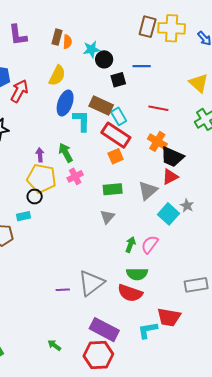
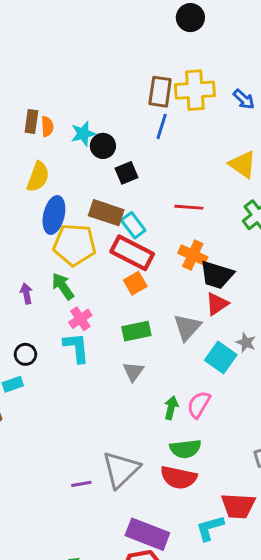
blue line: (142, 66) -> (162, 126), moved, turned -66
cyan L-shape: (82, 121) -> (76, 348), moved
yellow pentagon: (41, 178) -> (75, 245), moved

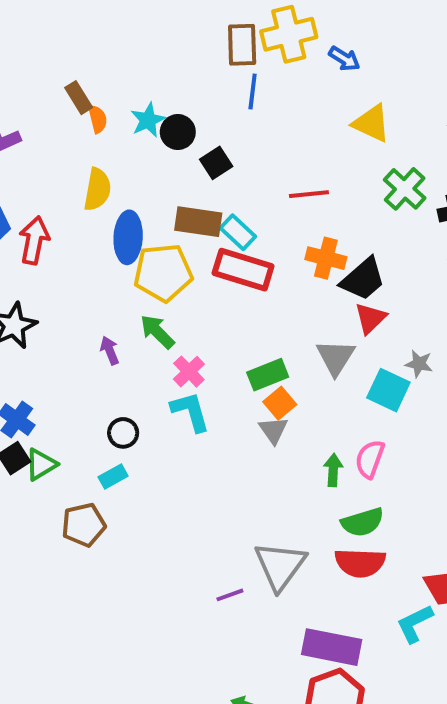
blue arrow: (244, 99) -> (344, 59), moved
brown rectangle: (31, 121) -> (79, 98), moved, turned -30
black trapezoid: (217, 275) -> (363, 279), turned -48
orange square: (135, 283) -> (280, 403), moved

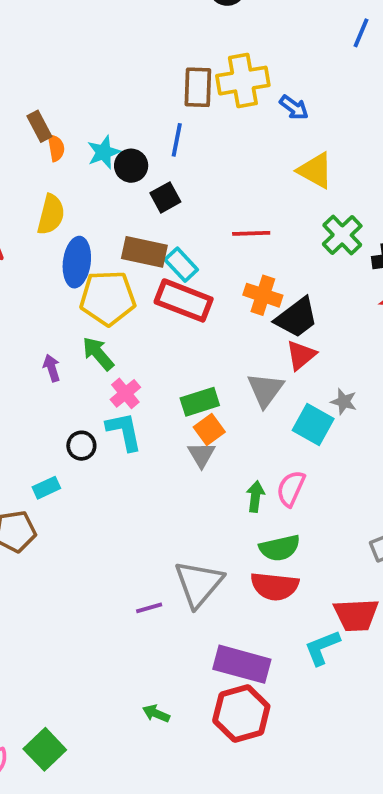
blue line: (253, 91) -> (177, 140), moved
black circle: (123, 433) -> (81, 446), moved

